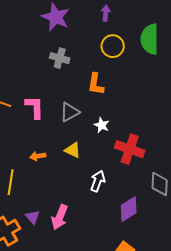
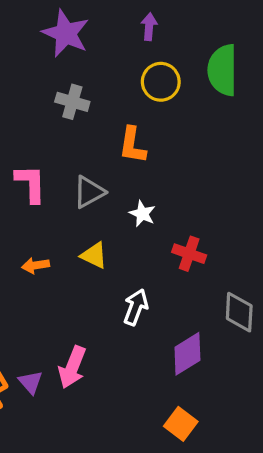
red cross: (130, 149) -> (189, 254), size x0.7
purple triangle: (33, 217) -> (31, 382), moved

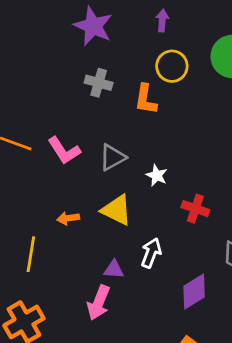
orange L-shape: (132, 145) -> (146, 99), moved
pink L-shape: (31, 184) -> (64, 151), turned 148
yellow triangle: (94, 255) -> (117, 210), size x1.4
purple triangle: (31, 382) -> (114, 269), moved, turned -45

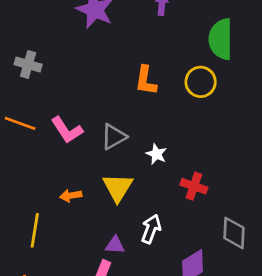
yellow circle: (172, 66) -> (201, 82), moved
gray cross: (99, 83) -> (28, 64), moved
yellow triangle: (117, 210) -> (118, 188), turned 36

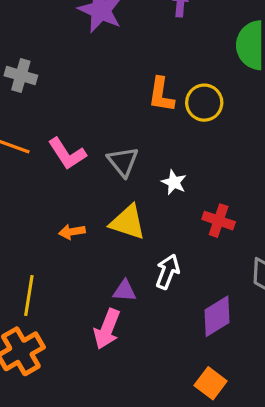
yellow circle: (201, 82) -> (204, 103), moved
gray triangle: (114, 137) -> (123, 162), turned -40
yellow triangle: (118, 188) -> (128, 222), turned -44
yellow line: (35, 230) -> (29, 296), moved

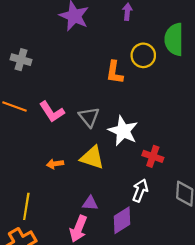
yellow circle: (204, 103) -> (143, 55), moved
white star: (174, 182) -> (123, 131), size x1.8
white arrow: (168, 272) -> (140, 190), moved
purple diamond: (217, 316) -> (122, 220), moved

